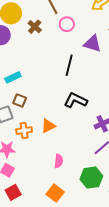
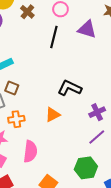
black line: (69, 65) -> (54, 37), moved
orange triangle: (48, 126) -> (53, 115), moved
pink semicircle: (59, 161) -> (30, 151), moved, size x1.5

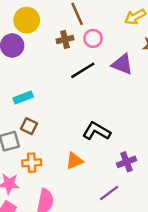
brown cross: (27, 12) -> (65, 39), moved, turned 32
black line: (54, 37) -> (83, 70), turned 40
purple line: (97, 137) -> (109, 193), moved

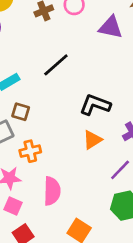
black line: (83, 70) -> (56, 65), moved
orange triangle: (74, 161) -> (92, 140), moved

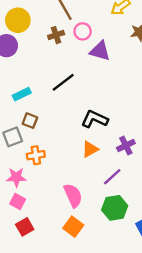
purple triangle: (111, 27) -> (100, 51), moved
pink semicircle: (52, 191) -> (73, 195), moved, turned -30

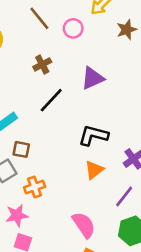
pink circle: (83, 31) -> (73, 28), moved
brown cross: (56, 35) -> (42, 64), moved
purple triangle: (100, 51) -> (93, 78), moved, turned -30

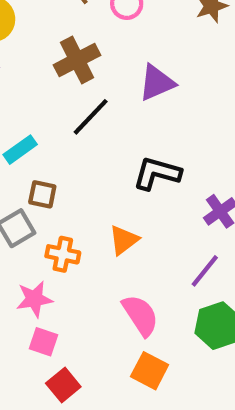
brown cross: (42, 64) -> (77, 60), size x1.5
orange triangle: (94, 170) -> (124, 240), moved
orange cross: (35, 187) -> (63, 254), turned 30

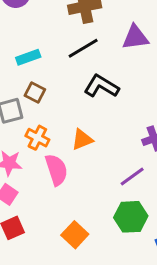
black L-shape: (157, 173) -> (101, 86), moved
pink semicircle: (140, 315) -> (56, 170), moved

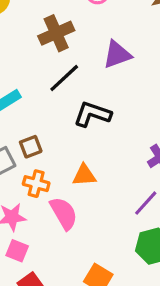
brown square: (35, 92) -> (31, 147), moved, turned -36
orange triangle: (82, 140) -> (84, 175), turned 30

